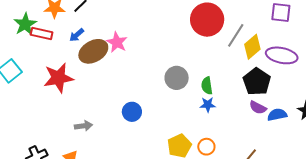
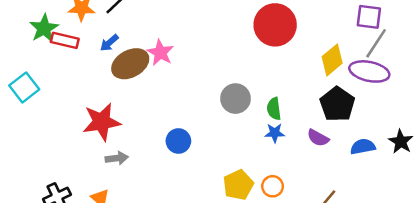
gray line: (236, 35) -> (376, 43), moved
red star: (58, 78) -> (102, 122), moved
purple semicircle: (258, 107) -> (318, 138), moved

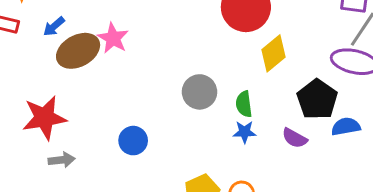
yellow diamond: (332, 60) -> (273, 53), moved
blue semicircle: (363, 147) -> (346, 127), moved

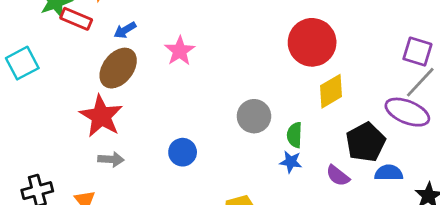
brown ellipse: (78, 51) -> (118, 68), moved, turned -33
red star: (44, 118) -> (101, 116), turned 30

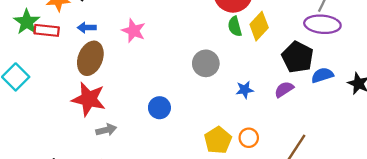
blue arrow: (125, 30) -> (87, 28), turned 48
green semicircle: (295, 135) -> (235, 26), moved
purple semicircle: (338, 176) -> (284, 89), turned 126

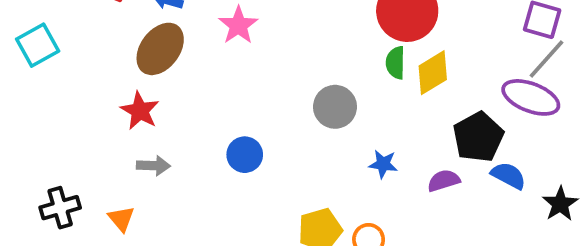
blue semicircle: (322, 75) -> (509, 176), turned 30
red star: (89, 99) -> (140, 111), size x0.7

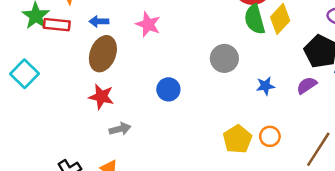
green semicircle: (395, 63) -> (255, 19), size x1.4
blue circle: (245, 155) -> (168, 89), moved

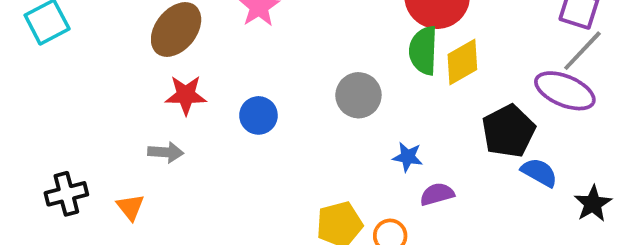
purple semicircle: (307, 85) -> (437, 194), moved
red star: (101, 97) -> (186, 95), moved, turned -30

